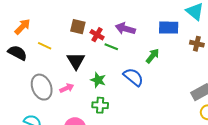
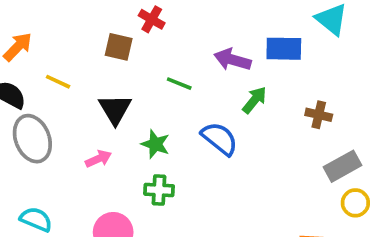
purple arrow: (125, 29) -> (232, 60), moved
red cross: (97, 35) -> (152, 19), moved
brown cross: (197, 44) -> (319, 115), moved
gray ellipse: (42, 87) -> (32, 139), moved

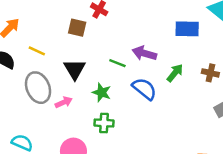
purple arrow: (232, 60) -> (144, 53), moved
green line: (179, 84) -> (117, 63), moved
green arrow: (254, 100) -> (175, 73), moved
gray ellipse: (32, 139) -> (38, 88), moved

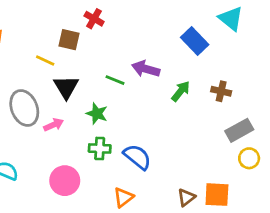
blue rectangle: (187, 29) -> (195, 41), turned 45
yellow line: (37, 51) -> (45, 61), moved
blue semicircle: (144, 89) -> (137, 157), moved

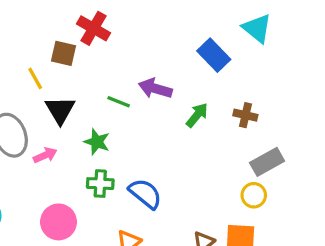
red cross: (94, 19) -> (94, 28), size x1.4
yellow line: (45, 61) -> (35, 78), turned 36
yellow circle: (249, 158) -> (254, 195), moved

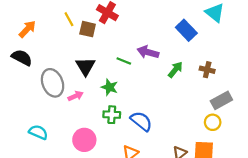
yellow line: (35, 78) -> (69, 19), moved

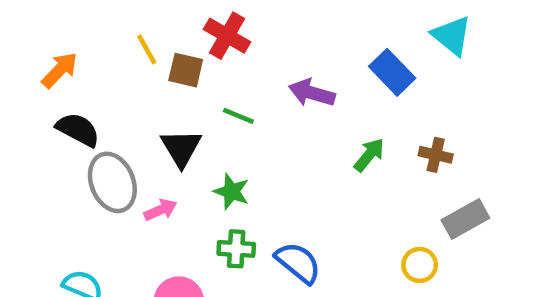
purple arrow: (148, 52) -> (312, 93), moved
black semicircle: (22, 58) -> (78, 130), moved
green line: (124, 61) -> (238, 116), moved
yellow circle: (213, 122) -> (420, 265), moved

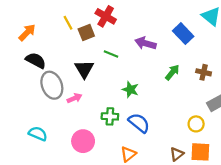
brown square: (186, 70) -> (86, 32), turned -35
green star: (232, 192) -> (130, 90), moved

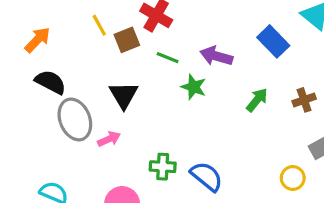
green line: (111, 54) -> (168, 58), moved
brown cross: (204, 72) -> (304, 100), turned -32
green star: (130, 90) -> (194, 87), moved

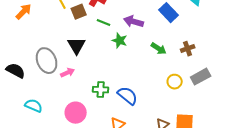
black semicircle: (51, 82) -> (16, 71), moved
green arrow: (257, 100) -> (159, 49), turned 84
yellow circle: (293, 178) -> (175, 82), moved

